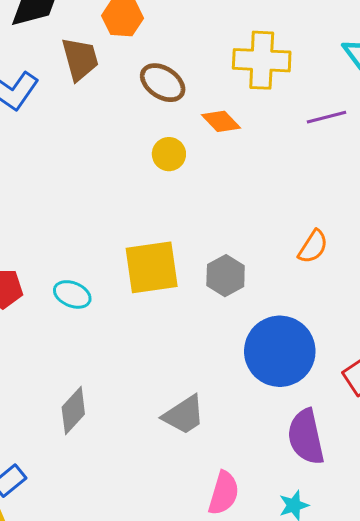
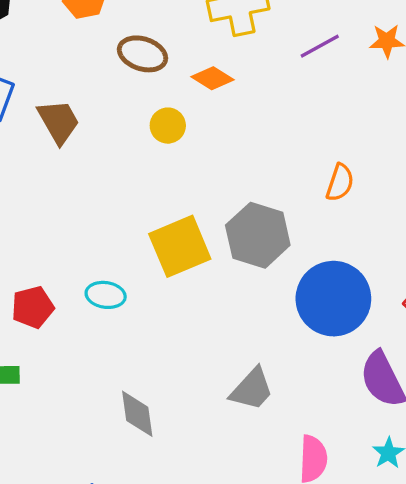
brown trapezoid: (80, 59) -> (59, 122), moved
gray hexagon: (226, 276) -> (258, 235), size x1.5
gray diamond: (73, 411) -> (137, 414), turned -36

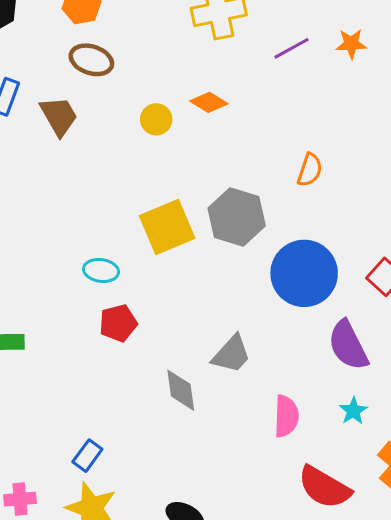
brown ellipse: (143, 54) -> (91, 60), moved
orange diamond: (213, 78) -> (209, 102), moved
red pentagon: (33, 307) -> (118, 323), moved
gray diamond: (137, 414) -> (181, 390), moved

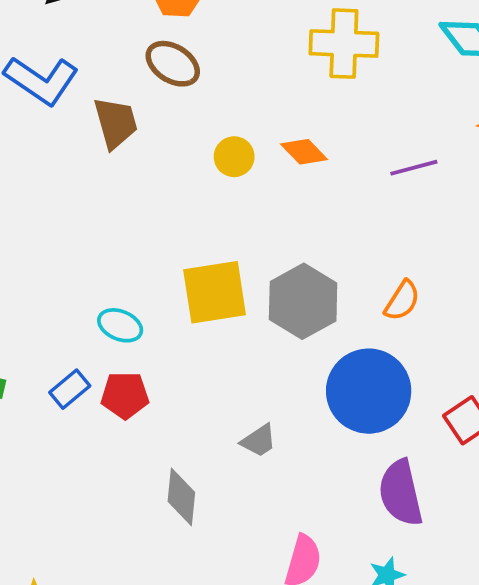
purple line: (292, 48) -> (414, 168), moved
orange semicircle: (310, 170) -> (402, 301), moved
gray trapezoid: (231, 354) -> (259, 441), moved, size x0.7
blue rectangle: (87, 456) -> (70, 389), moved

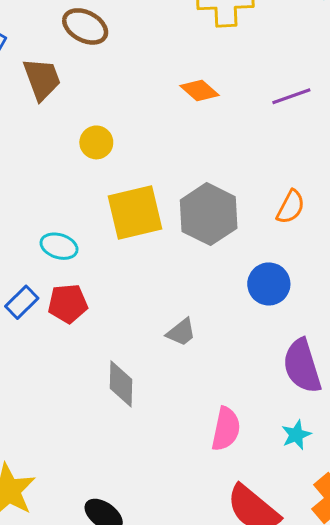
yellow circle: (234, 157) -> (96, 142), moved
blue circle: (369, 391) -> (269, 284), size x0.6

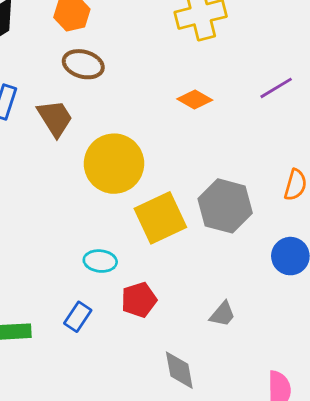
yellow circle: (96, 142) -> (114, 164), size x2.0
red pentagon: (68, 304) -> (139, 300), moved

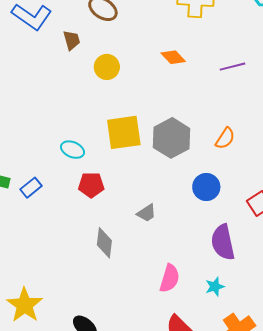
brown trapezoid: (55, 118) -> (72, 40), size x0.7
yellow circle: (114, 164) -> (107, 67), moved, size x0.6
blue rectangle: (78, 317) -> (31, 188), moved

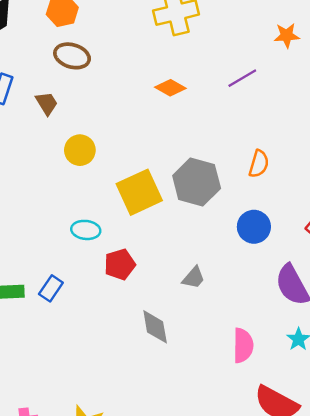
yellow circle: (107, 67) -> (80, 150), moved

